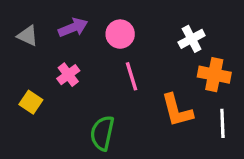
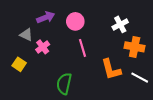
gray triangle: (28, 36) -> (26, 35), moved
white line: (222, 123) -> (140, 78), turned -60

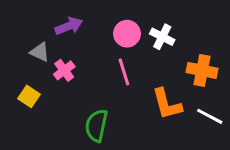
pink circle: (75, 21) -> (127, 34), moved
white cross: (120, 24) -> (162, 37), moved, turned -35

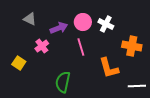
purple arrow: (69, 26) -> (59, 28), moved
gray triangle: (40, 52) -> (30, 19), moved
white line: (210, 116) -> (137, 86), moved, turned -30

